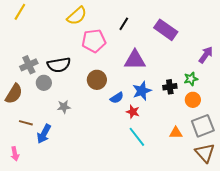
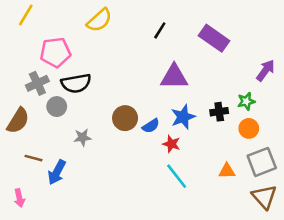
pink pentagon: (94, 41) -> (55, 52), moved
brown circle: (97, 80) -> (125, 118), moved

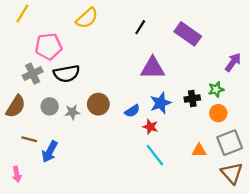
gray circle: (57, 107) -> (50, 106), moved
brown circle: (125, 118) -> (98, 104), moved
gray star: (83, 137) -> (72, 112), moved

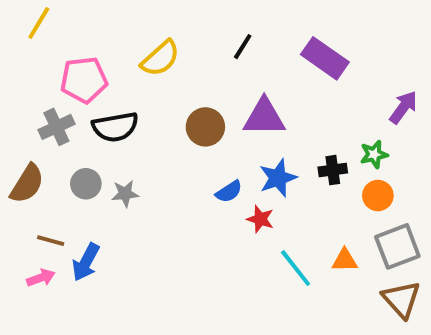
yellow semicircle: (87, 18) -> (160, 58), moved
brown circle: (98, 104) -> (205, 127), moved
cyan line: (155, 155) -> (296, 268), moved
pink arrow: (17, 174) -> (41, 278), moved, turned -98

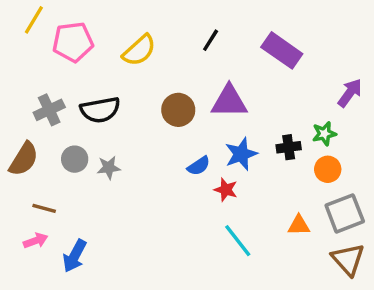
pink pentagon: (84, 80) -> (73, 42), moved
blue arrow: (86, 262) -> (75, 256), moved
cyan line: (296, 268) -> (238, 241), moved

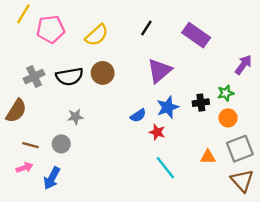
purple triangle: (229, 101) -> (159, 71), turned -40
brown circle: (178, 110) -> (103, 73), moved
gray circle: (75, 159) -> (61, 144), moved

